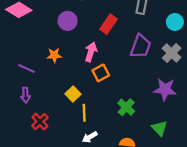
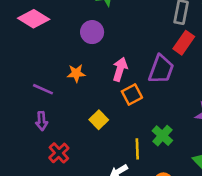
red rectangle: (109, 24) -> (184, 43), moved
purple trapezoid: (141, 46) -> (161, 69), moved
yellow line: (84, 113) -> (137, 149), moved

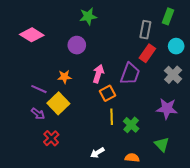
yellow square: (99, 120) -> (58, 103), moved, size x1.5
purple arrow: (42, 121) -> (38, 114), turned -48
yellow line: (137, 149) -> (112, 117), moved

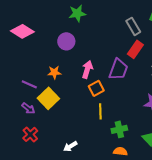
gray rectangle: (145, 30) -> (133, 26), turned -42
green cross: (131, 125) -> (119, 129), moved, turned 35
red cross: (51, 138) -> (30, 134), moved
white arrow: (97, 153) -> (70, 146), moved

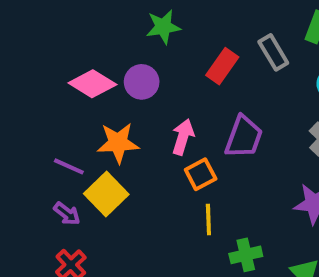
pink diamond: (22, 31) -> (92, 84), moved
red rectangle: (135, 49) -> (222, 66), moved
orange star: (54, 72) -> (118, 143), size x1.5

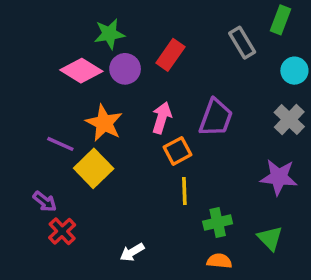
green star: (163, 27) -> (109, 34), moved
red rectangle: (222, 66) -> (170, 55), moved
orange star: (118, 143) -> (104, 123), turned 30
purple arrow: (67, 214) -> (45, 202), moved

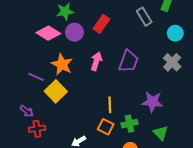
orange square: (177, 151) -> (106, 127), moved, turned -35
purple star: (279, 177) -> (152, 102), moved
red cross: (62, 231) -> (37, 129), turned 35

